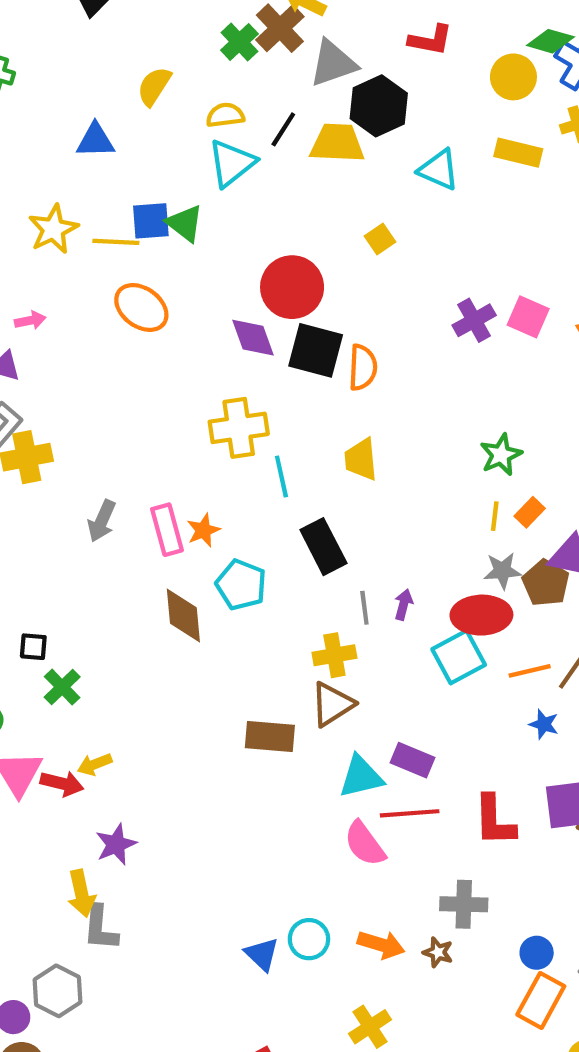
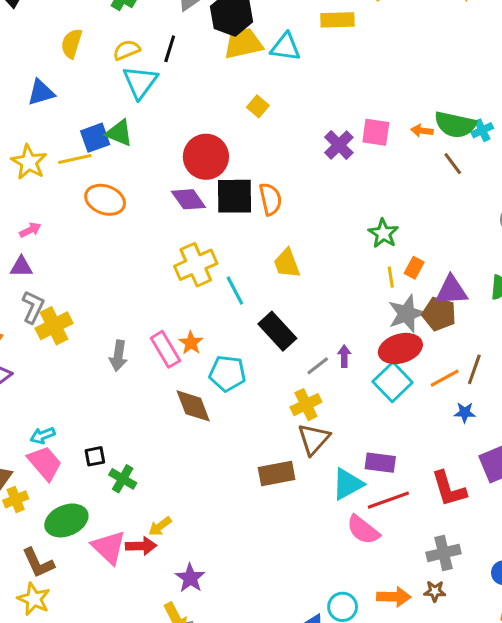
yellow trapezoid: (337, 143) -> (243, 43), moved
gray star: (502, 571) -> (407, 314), size x1.4
gray line: (364, 608) -> (318, 366), turned 75

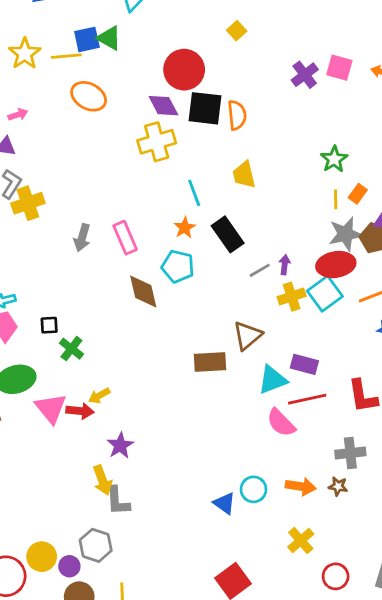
yellow cross: (196, 265) -> (157, 142), moved
orange star: (191, 343) -> (185, 228), moved
yellow cross: (306, 405) -> (292, 297), moved

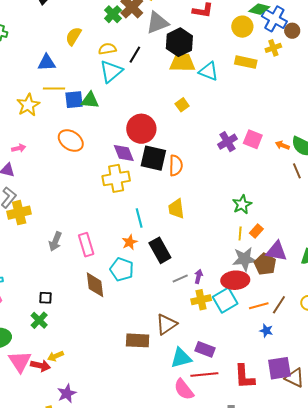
green triangle: (109, 38) -> (90, 100), turned -30
yellow line: (66, 56) -> (54, 89), moved
black square: (49, 325) -> (45, 298), moved

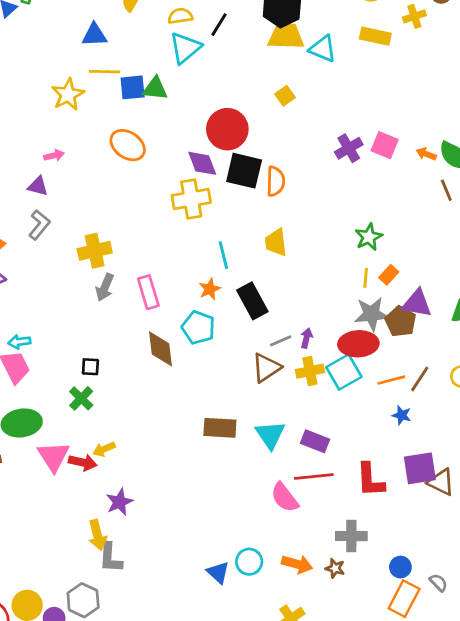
yellow cross: (19, 213) -> (95, 251), moved
brown triangle: (166, 324) -> (266, 368), moved
cyan triangle: (181, 358) -> (270, 435), moved, turned -50

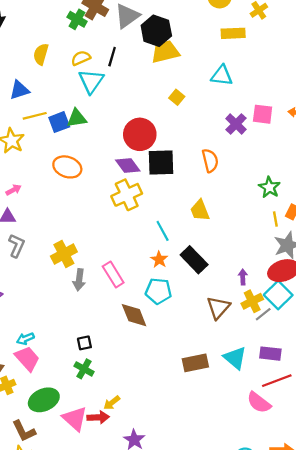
cyan triangle: (323, 49) -> (222, 76), moved
orange semicircle: (276, 181) -> (210, 161), moved
gray line: (281, 341) -> (263, 314), moved

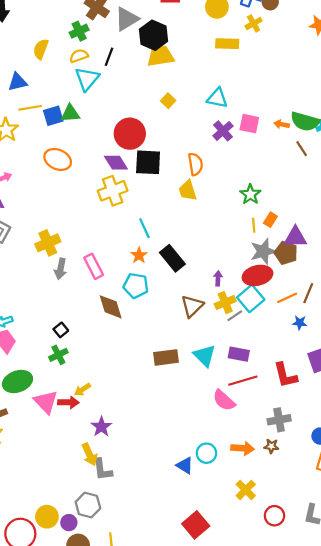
green cross: (77, 19) -> (79, 31), moved, turned 30
cyan triangle: (222, 76) -> (217, 98), moved
yellow trapezoid: (200, 210) -> (188, 190), moved
black square: (84, 343) -> (61, 330), turned -32
green cross: (84, 369) -> (58, 355), turned 30

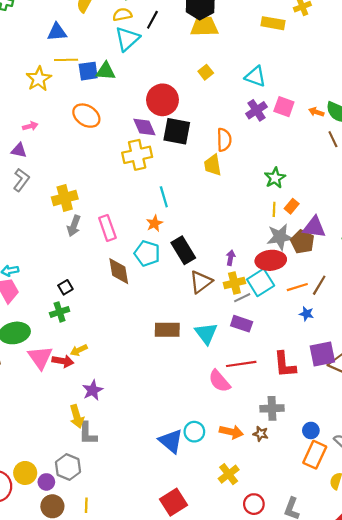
black rectangle: (172, 258) -> (183, 250), moved
purple rectangle: (239, 354) -> (242, 324), moved
blue triangle: (185, 466) -> (171, 441), size x1.4

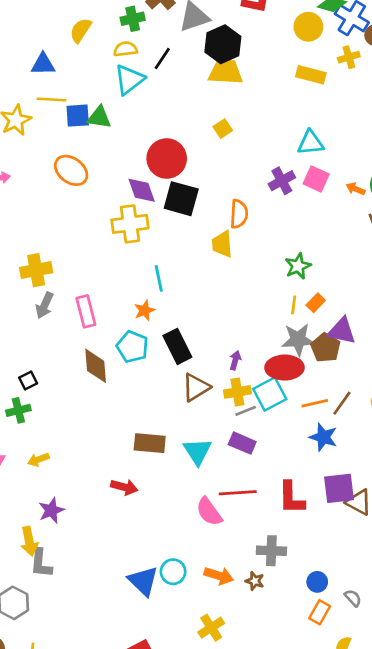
cyan triangle: (255, 76) -> (311, 143), moved, turned -30
blue star: (306, 314) -> (323, 437), size x1.5
red arrow: (63, 361) -> (124, 487), moved
orange rectangle: (315, 455) -> (320, 612), size x0.7

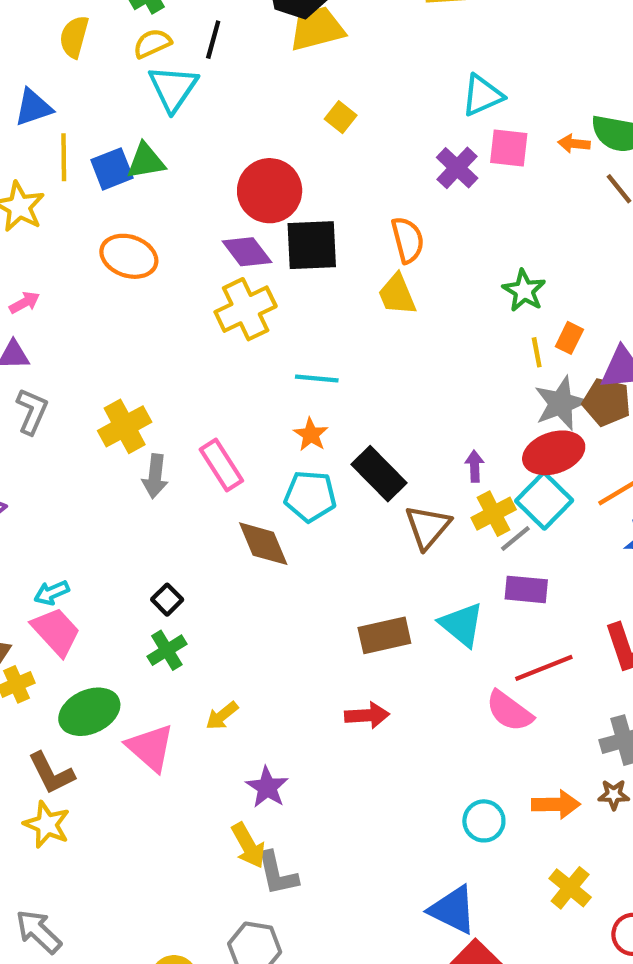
yellow line: (51, 99) -> (64, 157), turned -76
cyan line: (159, 278) -> (317, 379), turned -55
blue triangle: (143, 581) -> (453, 910), moved

